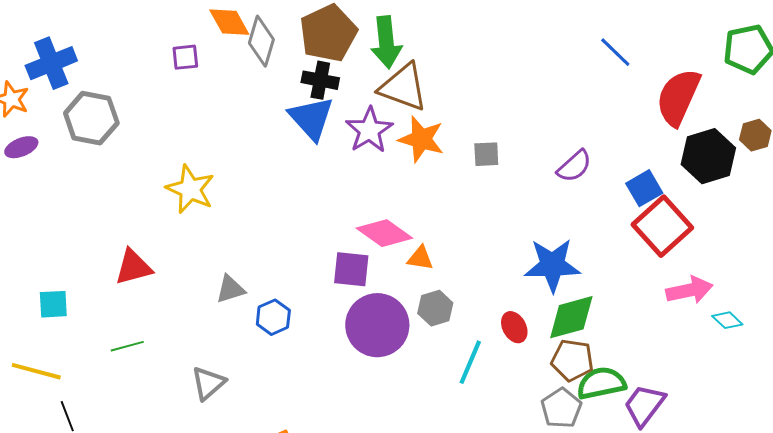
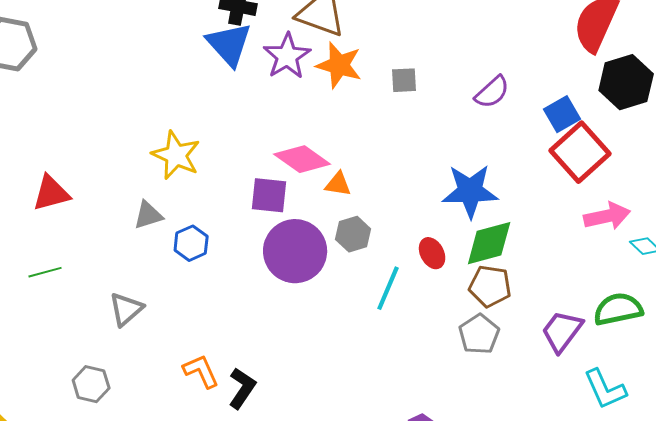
yellow star: (190, 189) -> (176, 155), moved
green semicircle: (601, 383) -> (618, 309), moved

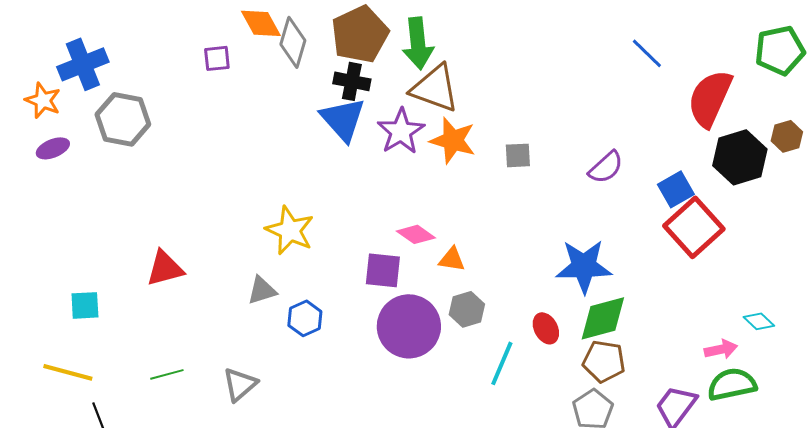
pink diamond: (302, 159) -> (416, 234), size x0.7
pink arrow: (607, 216) -> (721, 349), moved, size x0.7
green line: (45, 272) -> (167, 374), moved

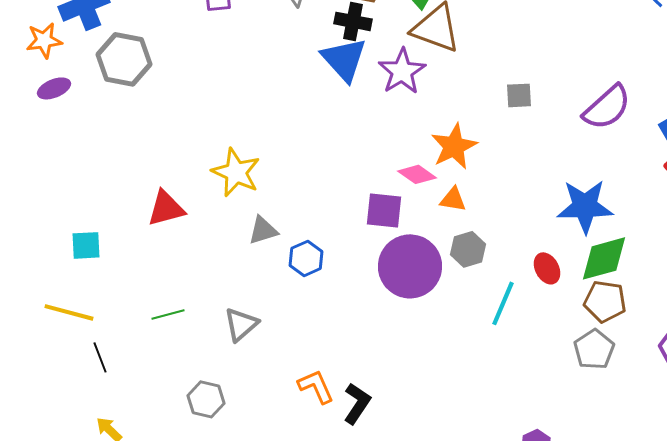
orange star: (43, 100) -> (44, 40), turned -30
orange star: (453, 140) -> (454, 146), moved, turned 30
purple semicircle: (606, 167) -> (607, 107), size x1.4
yellow star: (290, 230) -> (236, 172), moved

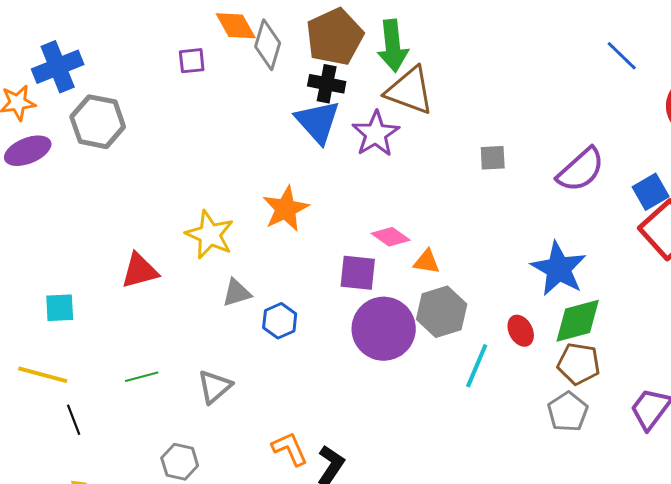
purple ellipse: (54, 88) -> (28, 151), size x1.4
orange star: (454, 146) -> (286, 209), moved
blue star: (585, 206) -> (559, 269), turned 30
gray hexagon: (468, 249) -> (442, 312), size x1.4

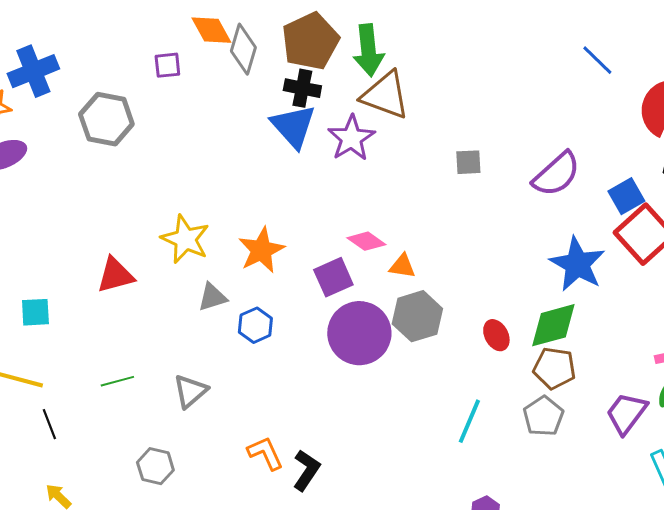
gray hexagon: (98, 122) -> (106, 119), moved
orange star: (286, 209) -> (261, 250), moved
blue star: (559, 269) -> (577, 264), moved
purple square: (358, 273) -> (333, 277), turned -30
cyan line: (477, 366) -> (469, 421), moved

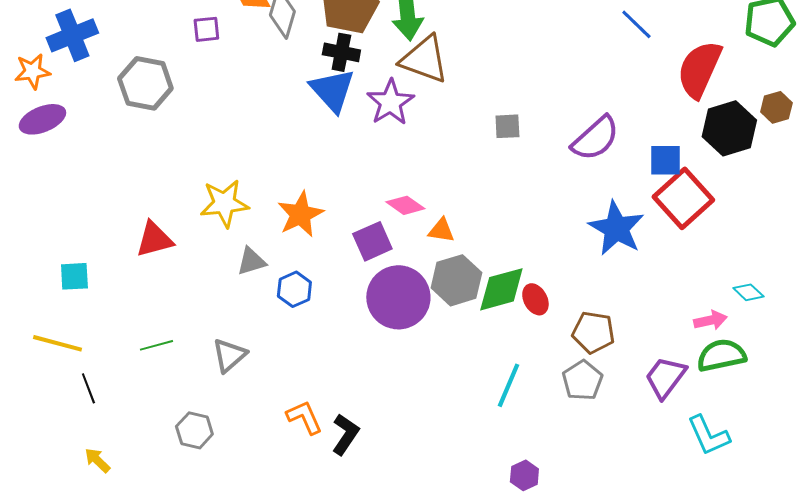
blue square: (626, 196) -> (665, 160), turned 30
yellow star: (185, 239) -> (224, 203), turned -30
green diamond: (553, 325) -> (501, 289), moved

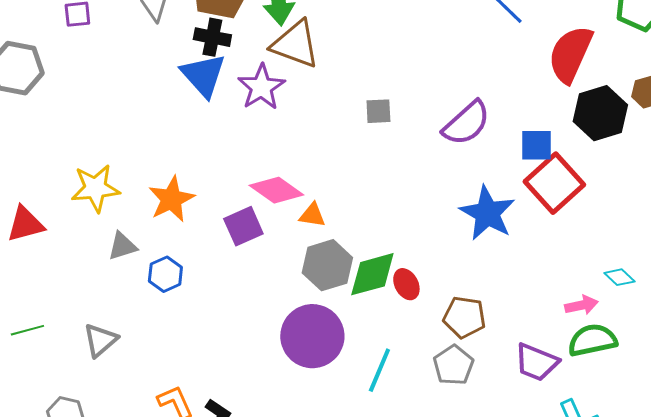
pink diamond: (405, 205) -> (276, 190), size x1.4
purple circle: (398, 297) -> (312, 336), moved
purple trapezoid: (665, 377) -> (536, 362), turned -105

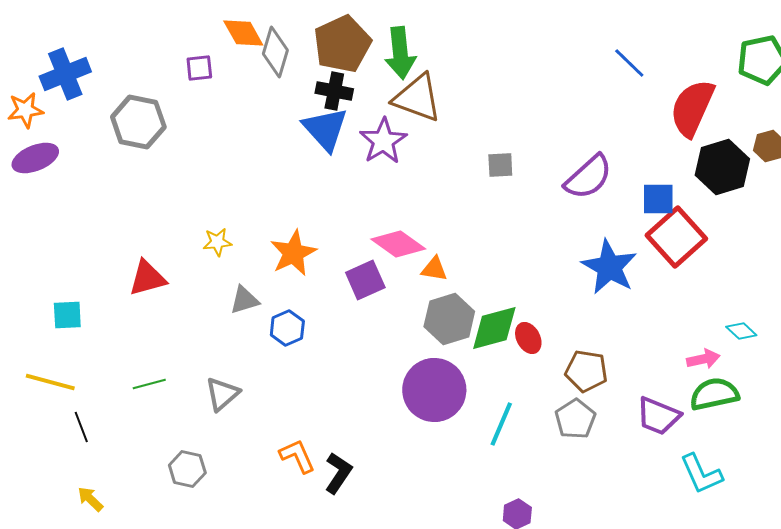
yellow star: (95, 188) -> (217, 242), size x0.6

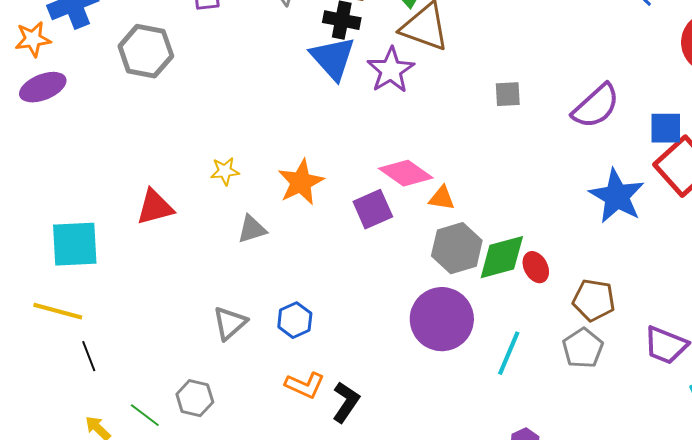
cyan square: (67, 315) -> (75, 244), size x1.6
blue hexagon: (287, 328) -> (295, 320), moved
green line: (149, 384) -> (145, 415), moved, turned 52
orange L-shape: (297, 456) -> (305, 385), turned 138

